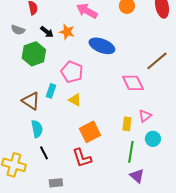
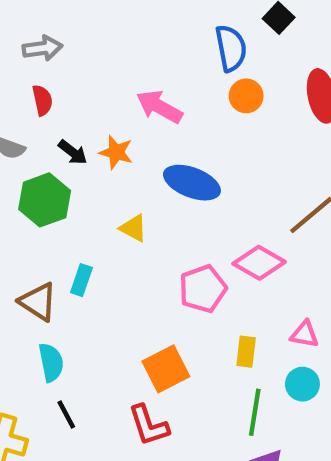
pink pentagon: (72, 72) -> (203, 289), moved, turned 30
pink diamond: (133, 83) -> (259, 263), turned -35
yellow triangle: (75, 100) -> (133, 228), moved
pink triangle: (145, 116) -> (305, 334), moved, turned 48

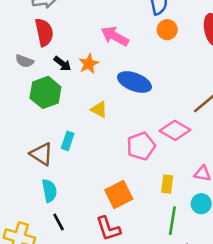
red semicircle: (42, 100) -> (44, 32), size x1.5
orange star: (116, 152) -> (89, 64), turned 30

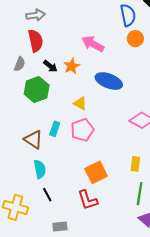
gray semicircle: (25, 61) -> (20, 64), turned -88
pink pentagon: (141, 146) -> (82, 130), moved

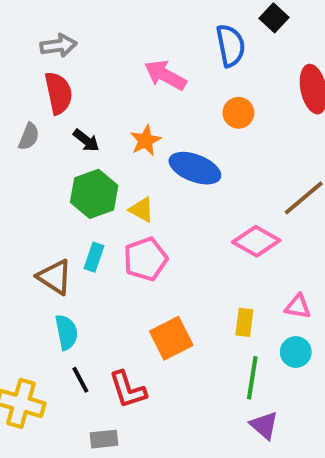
orange circle: (135, 39) -> (238, 113), moved
pink arrow: (93, 44) -> (165, 75), moved
orange star: (72, 66) -> (146, 140), moved
green hexagon: (37, 90) -> (94, 194), moved
red L-shape: (88, 200) -> (128, 390), moved

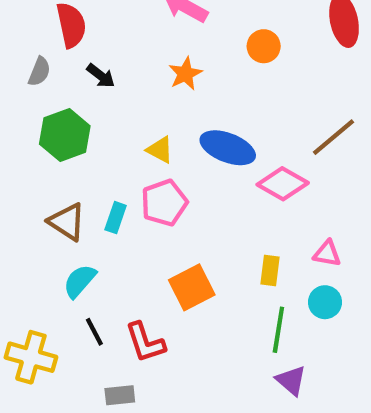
orange star: (146, 140) -> (185, 74), moved
blue ellipse: (195, 168) -> (228, 148), moved
green hexagon: (94, 194) -> (65, 135), moved
cyan rectangle: (94, 257) -> (116, 218), moved
cyan semicircle: (66, 332) -> (80, 281), turned -128

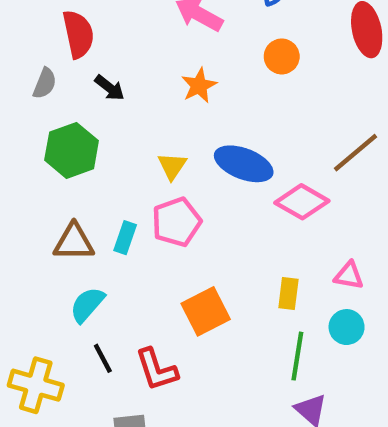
yellow triangle: (160, 150) -> (172, 166), turned 36
brown triangle: (67, 222) -> (74, 242), turned -33

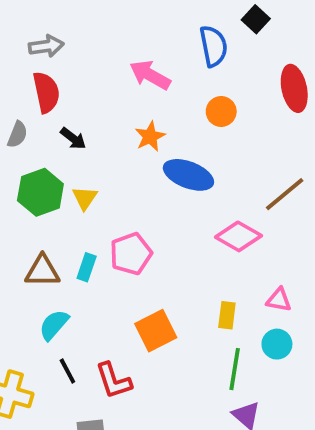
blue ellipse: (244, 164) -> (188, 175), moved
yellow triangle: (172, 166) -> (85, 198), moved

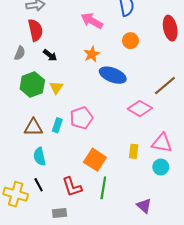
pink triangle: (279, 300) -> (162, 143), size x1.5
cyan semicircle: (54, 325) -> (40, 157), turned -54
orange square: (156, 331) -> (95, 160), turned -30
green line: (235, 369) -> (103, 188), moved
black line: (67, 371) -> (39, 185), moved

